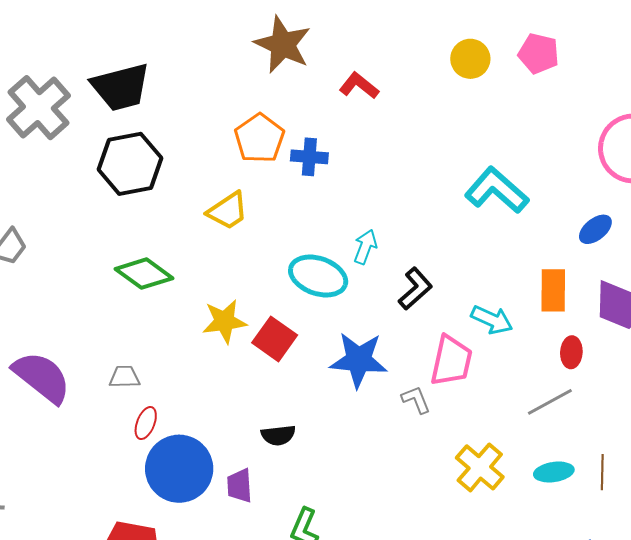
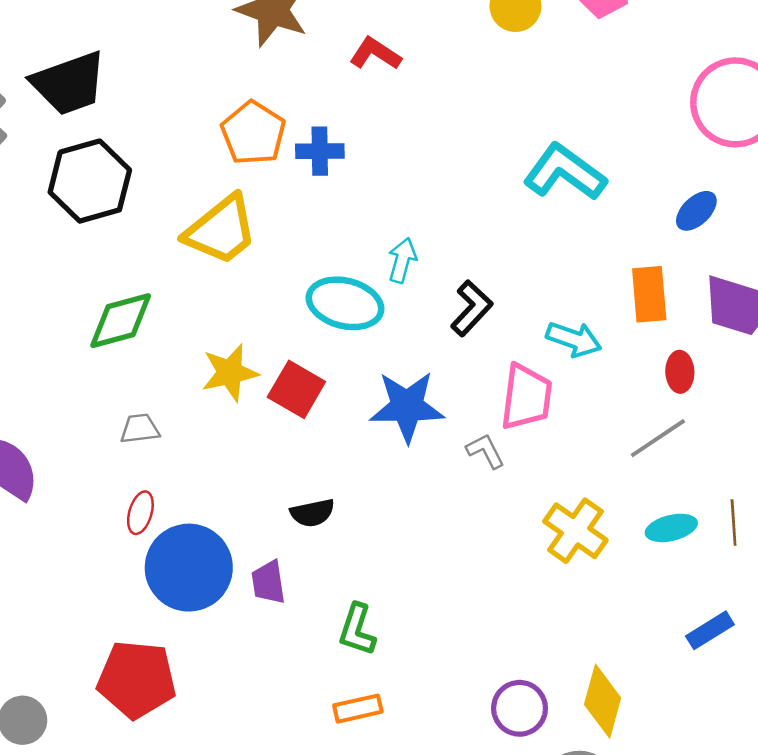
yellow trapezoid: (228, 211) -> (221, 230), size x1.4
green diamond: (144, 274) -> (121, 321), turned -46
gray trapezoid: (124, 377) -> (140, 429), moved

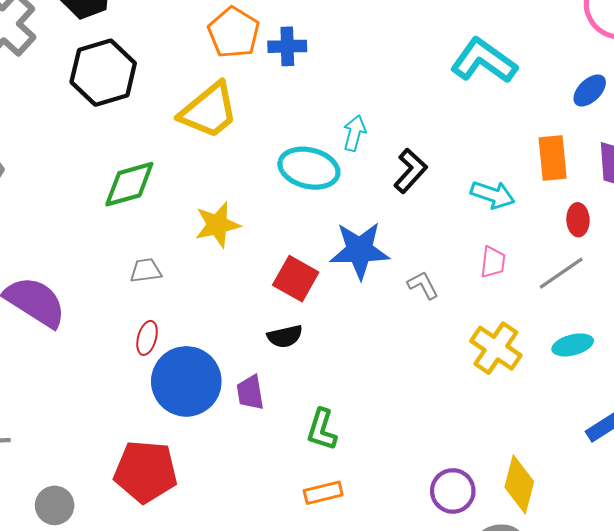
red square: (296, 389) -> (296, 279), moved
pink trapezoid: (526, 397) -> (493, 262), moved, size x0.6

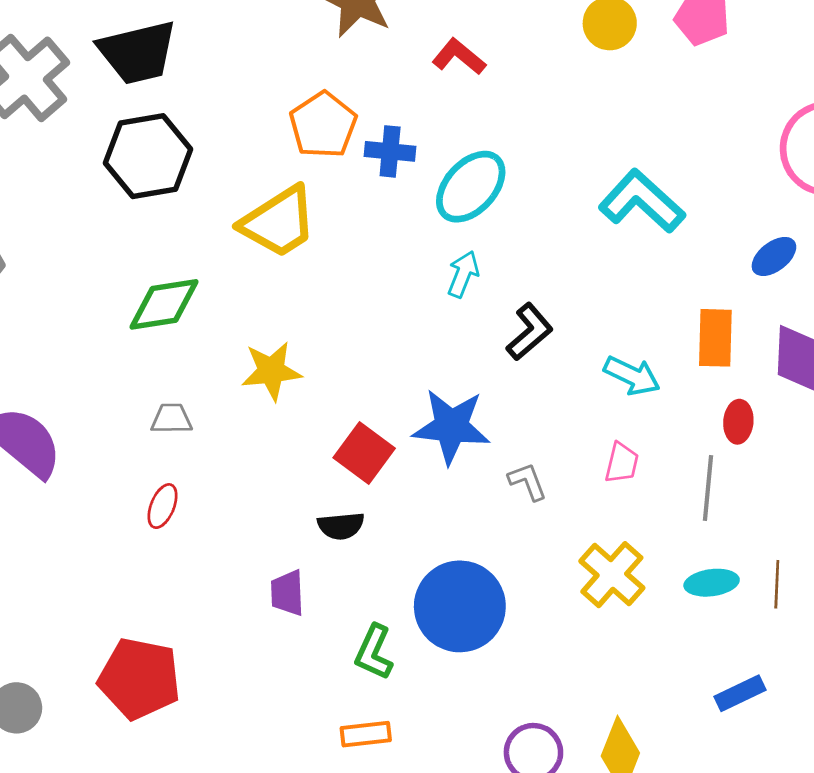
cyan ellipse: (309, 168) -> (471, 187), moved, turned -68
gray line: (561, 273) -> (708, 488), turned -57
blue circle: (186, 381) -> (460, 606), moved

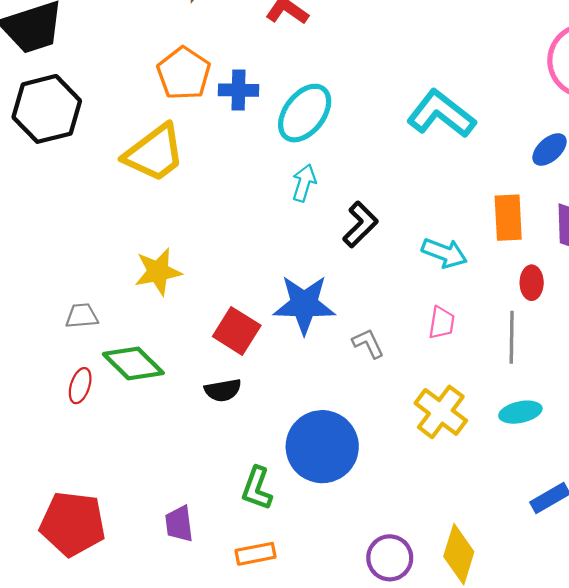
green diamond: (164, 304) -> (133, 364), moved, turned 58
purple trapezoid: (287, 593) -> (179, 524), moved

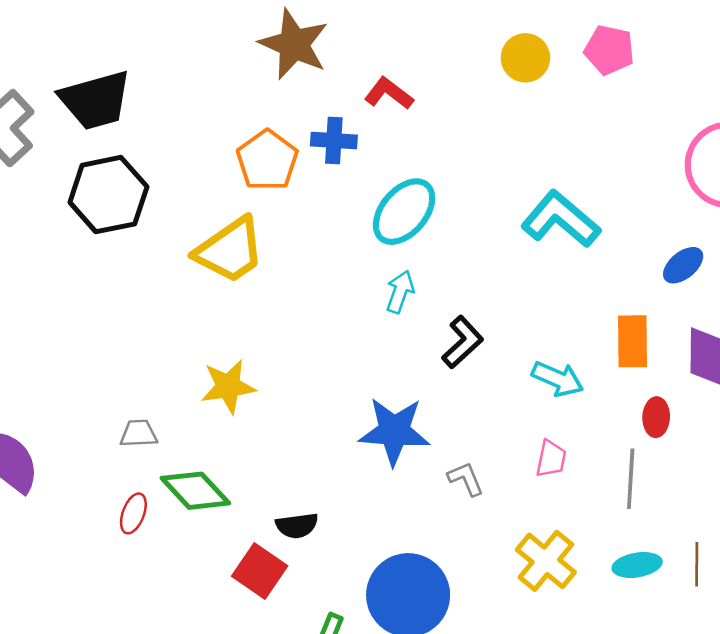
blue cross: (238, 90) -> (334, 140), moved
red square: (237, 331) -> (260, 571), moved

